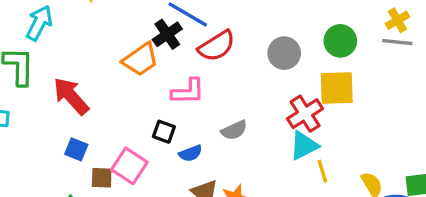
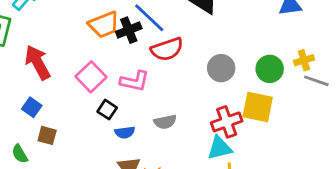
yellow cross: (398, 20) -> (304, 60), moved
orange trapezoid: (141, 60) -> (104, 25), moved
pink square: (129, 166) -> (91, 77), moved

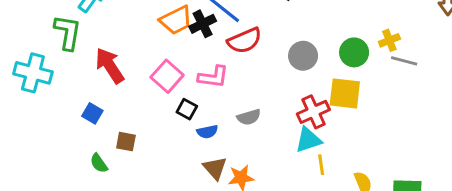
blue square: (32, 107) -> (92, 113), moved

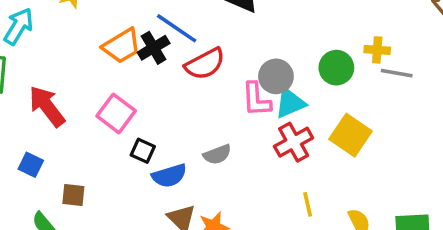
yellow cross: (389, 40) -> (377, 50), turned 30
pink L-shape: (213, 77) -> (256, 99), moved, turned 84
yellow square: (345, 93) -> (350, 135), moved, turned 32
blue semicircle: (207, 132) -> (169, 176), size x1.4
cyan triangle: (308, 140) -> (290, 103), moved

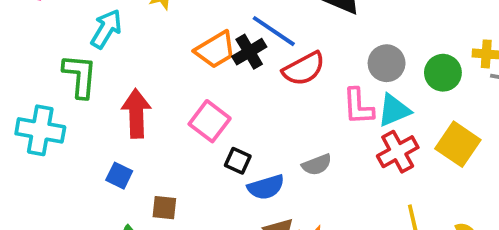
gray circle: (276, 76) -> (387, 63), moved
red arrow: (47, 106) -> (136, 114), turned 36

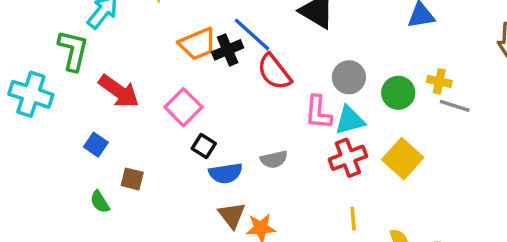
red semicircle: (304, 69) -> (274, 72), turned 72
red arrow: (136, 114) -> (119, 91), turned 120

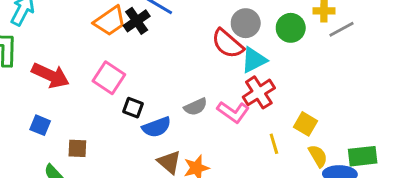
red semicircle: (274, 72) -> (228, 44), moved
gray line: (455, 106) -> (341, 29), turned -35
pink L-shape: (318, 112) -> (233, 112), moved, turned -48
yellow square: (403, 159) -> (306, 124), moved, size x0.7

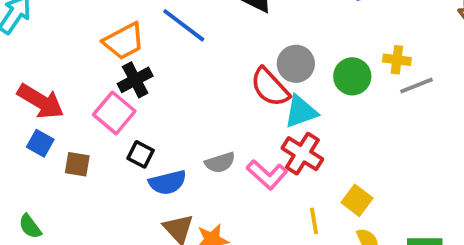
black cross: (137, 21) -> (135, 80), moved
red cross: (259, 92) -> (302, 154), turned -32
blue square: (40, 125) -> (40, 143), moved
brown square: (77, 148) -> (77, 164), moved

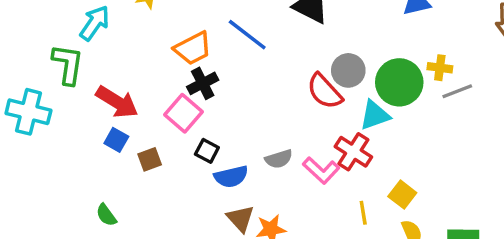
green circle: (352, 76) -> (399, 82), size x1.4
cyan triangle: (301, 112) -> (375, 115), moved
brown square: (77, 164) -> (150, 159), turned -30

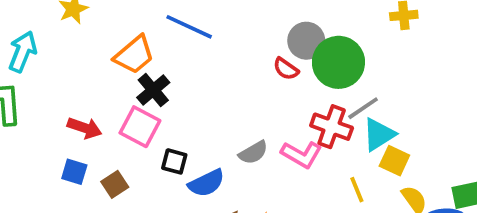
green circle: (399, 82) -> (338, 62), moved
red semicircle: (325, 91) -> (286, 69), size x0.6
gray line: (457, 91) -> (363, 108), moved
red arrow: (117, 102) -> (85, 128), moved, size x0.7
cyan triangle: (375, 115) -> (379, 134), moved

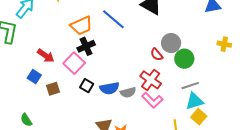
green circle: (338, 62) -> (184, 59), size x0.7
red cross: (332, 127) -> (151, 80), moved
blue semicircle: (206, 183) -> (109, 88), moved

